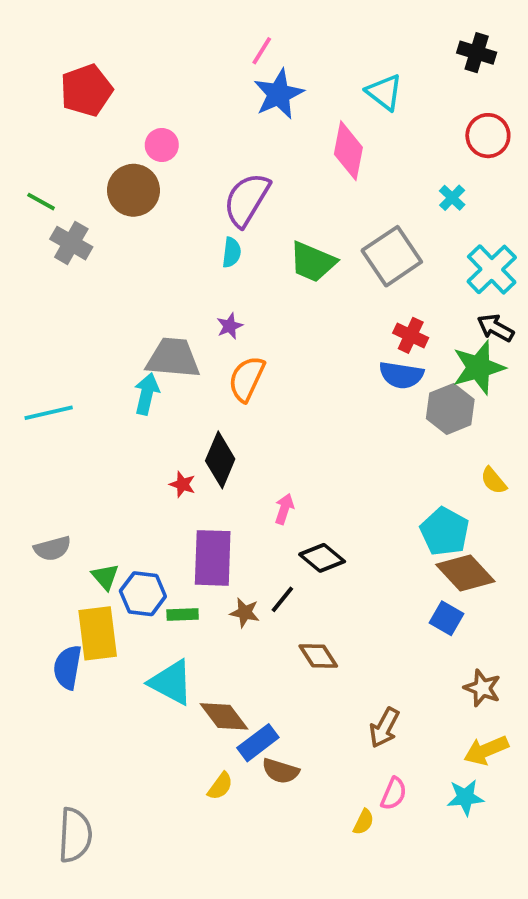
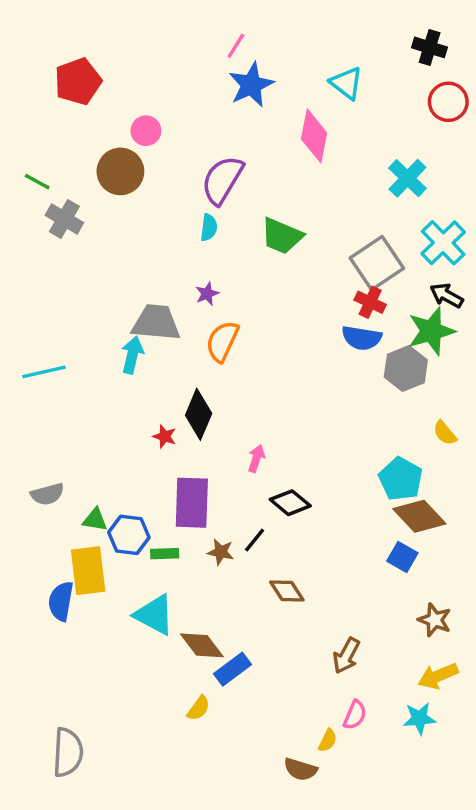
red circle: (488, 136) -> (448, 102), moved
cyan cross: (452, 198) -> (407, 178), size x1.6
gray square: (392, 256) -> (377, 263), moved
green triangle: (105, 577) -> (95, 520), turned -40
brown semicircle: (281, 771) -> (300, 769), moved

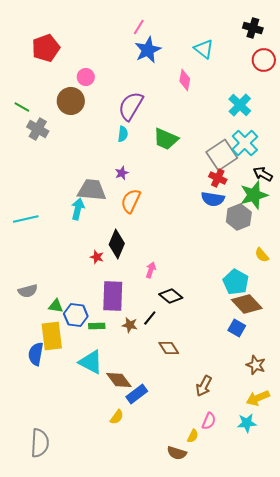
pink diamond: (314, 136) -> (185, 80), size x0.7
cyan cross: (443, 243) -> (245, 143), moved

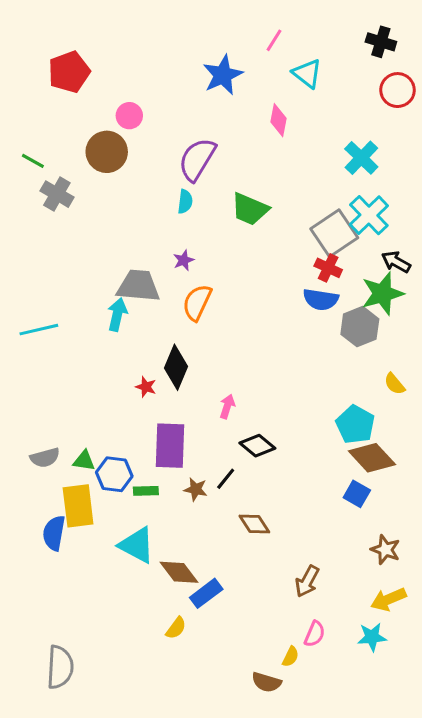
pink line: (139, 27) -> (274, 40), moved
gray semicircle: (28, 291) -> (45, 458), moved

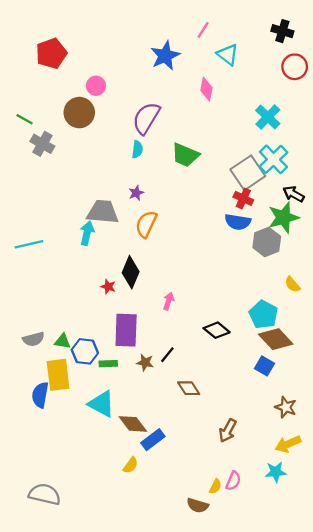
black diamond: (257, 446) -> (217, 330), moved
pink semicircle: (315, 634) -> (233, 481), moved
gray semicircle: (60, 667) -> (45, 494), turned -80

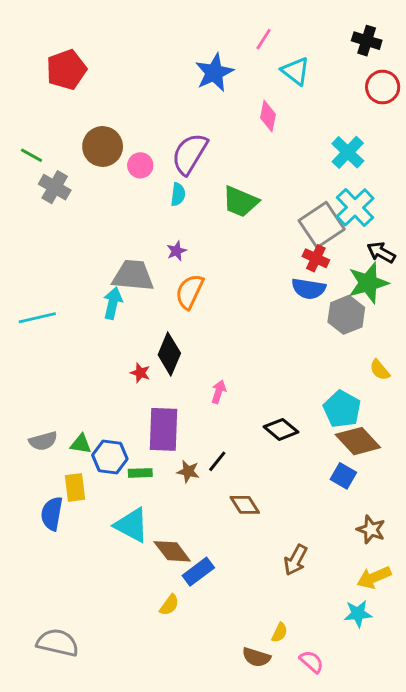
pink circle: (96, 86) -> (140, 165), moved
yellow rectangle: (58, 375) -> (75, 487), size x0.7
pink semicircle: (233, 481) -> (311, 662), moved, turned -72

